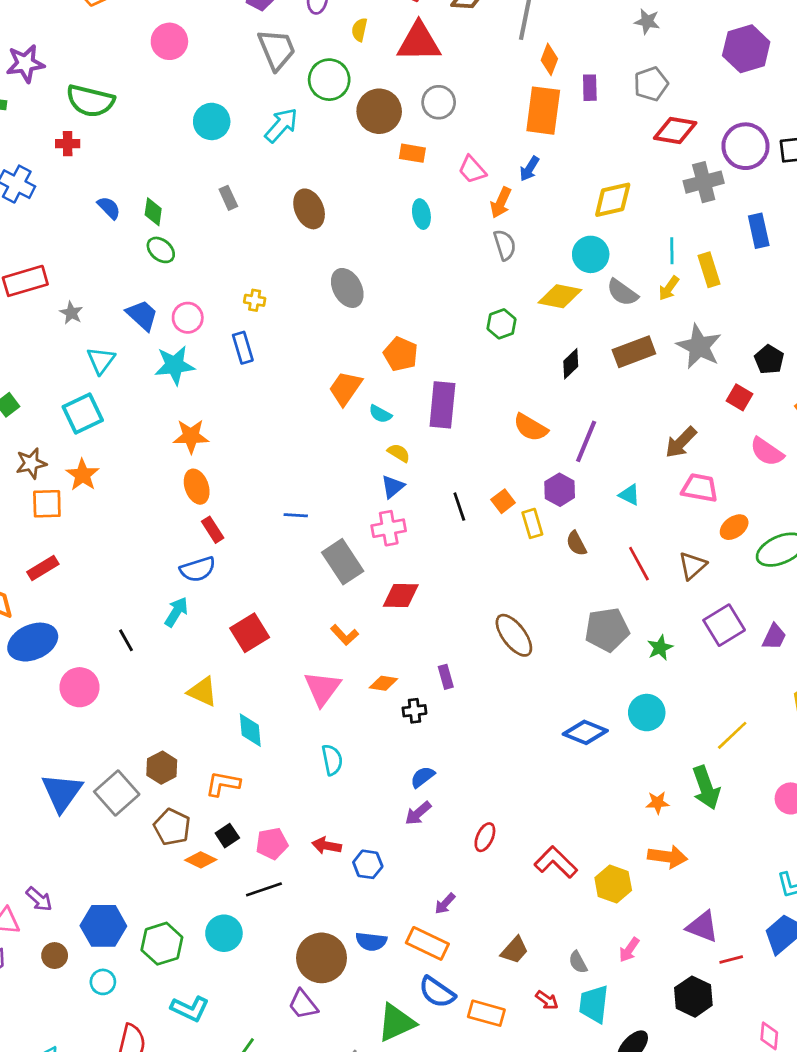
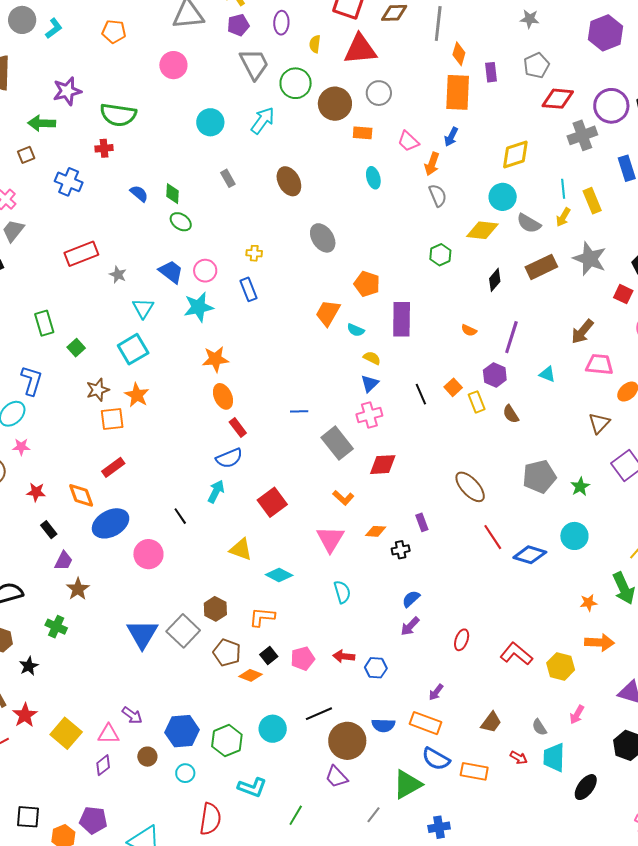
orange semicircle: (531, 427) -> (469, 330), size x0.6
red line: (639, 564) -> (493, 537), moved
cyan diamond: (250, 730) -> (279, 575), turned -52
black line: (264, 889) -> (319, 714), moved

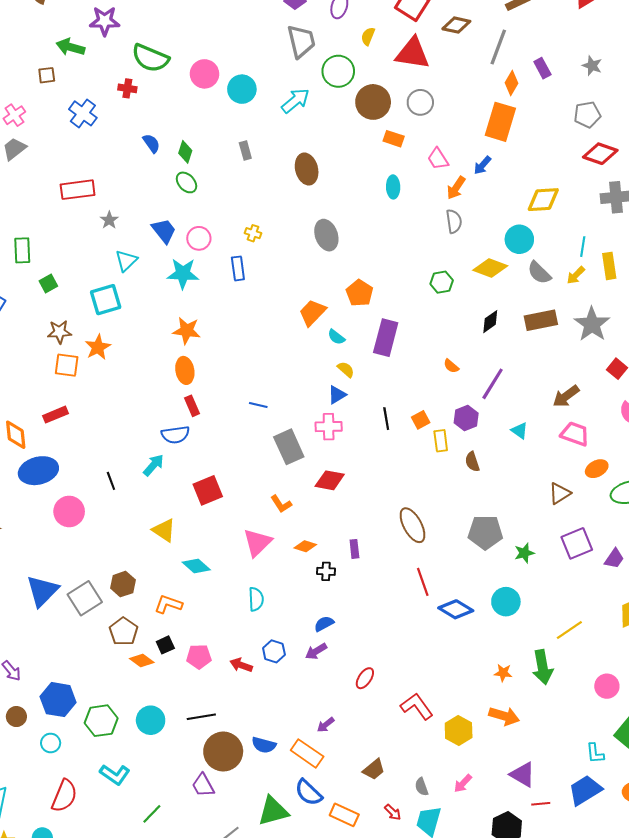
pink circle: (173, 65) -> (204, 74), moved
purple rectangle: (491, 72) -> (542, 68), moved, turned -36
blue hexagon: (376, 668) -> (274, 651), moved

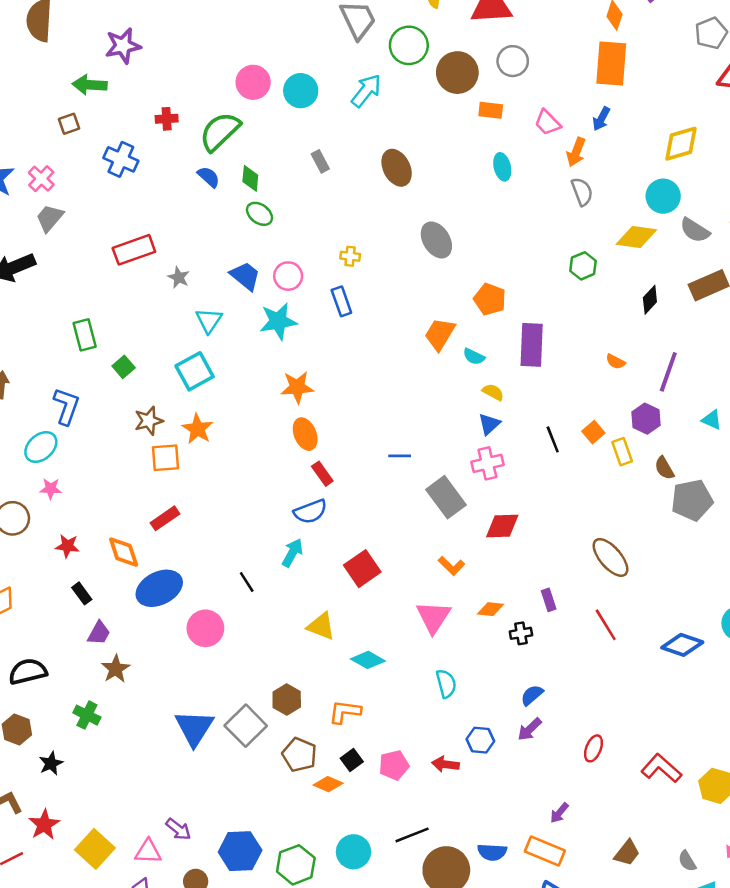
green semicircle: (150, 58) -> (220, 132), moved, turned 126
gray pentagon: (485, 532) -> (692, 500), moved
red line: (423, 582) -> (606, 625), moved

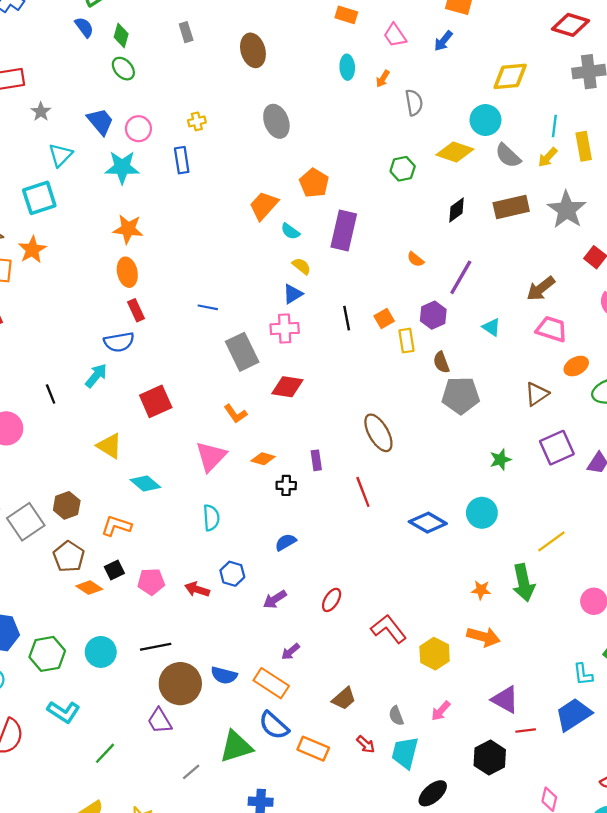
orange arrow: (576, 152) -> (383, 79), moved, size x0.7
yellow cross: (350, 256) -> (197, 121), turned -30
purple arrow: (530, 729) -> (275, 599), moved

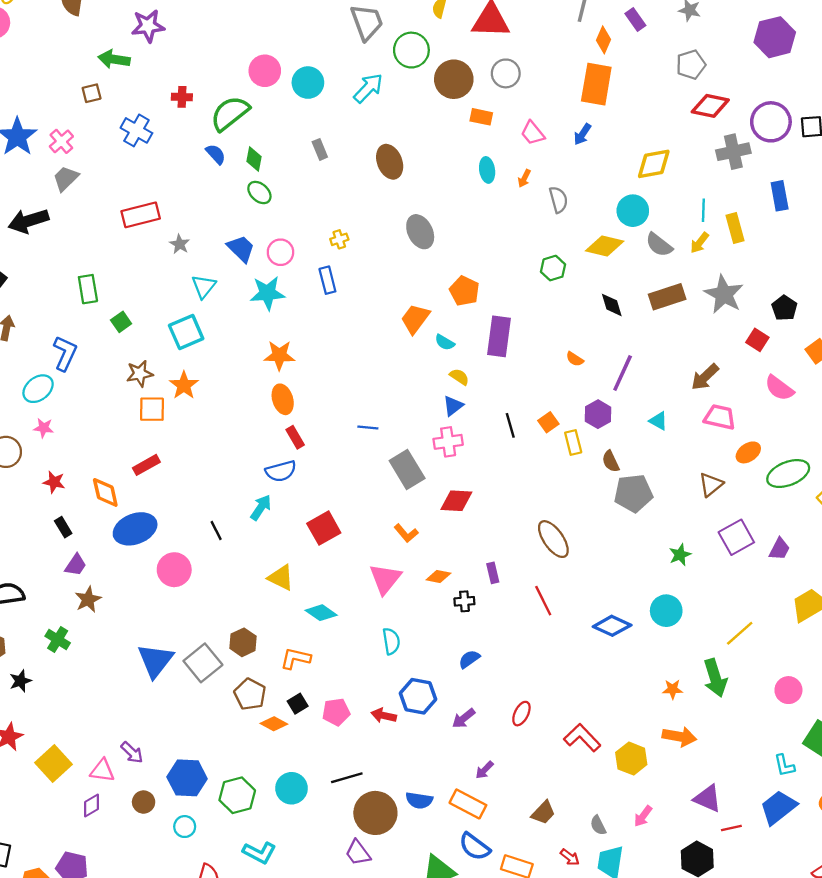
black diamond: (456, 210) -> (612, 305), turned -65
blue hexagon: (232, 574) -> (418, 696), size x1.4

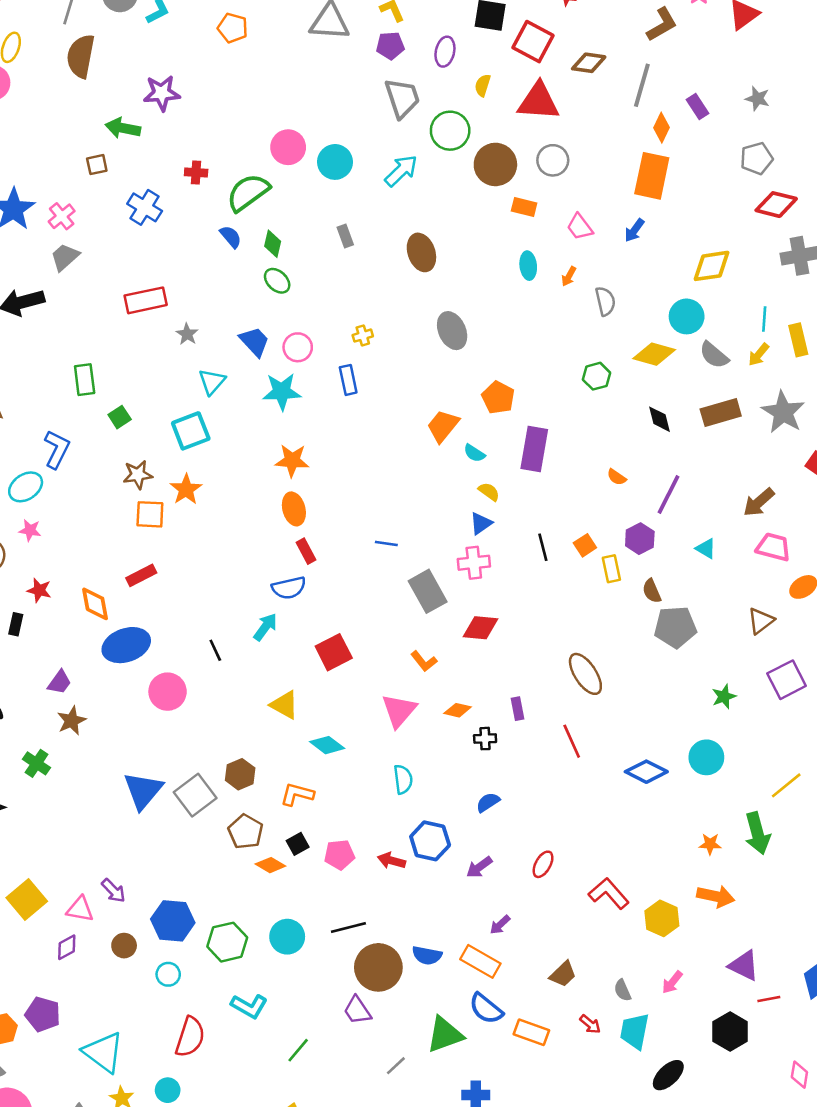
black rectangle: (63, 527) -> (16, 624), moved, turned 42

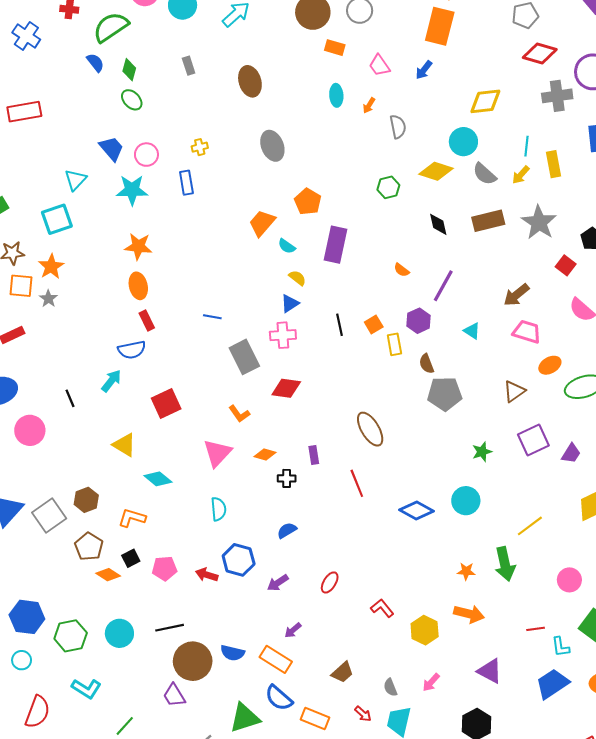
gray star: (187, 334) -> (48, 299), moved
red L-shape: (609, 893) -> (382, 608), size x0.7
red line: (769, 999) -> (536, 629), moved

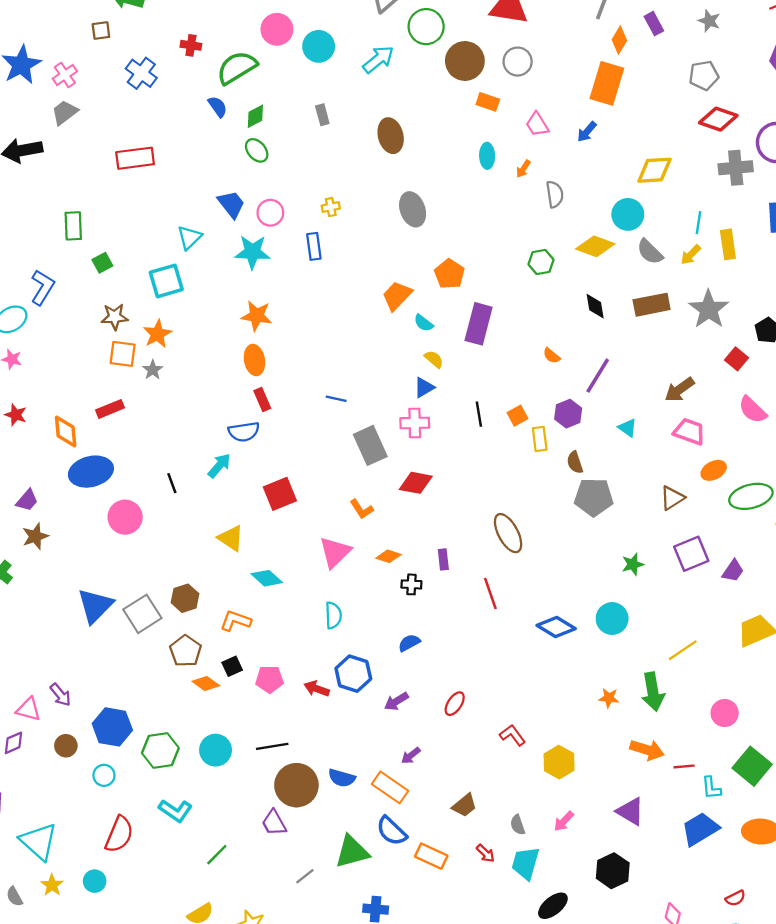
green diamond: (129, 70) -> (255, 116), turned 45
orange arrow: (469, 614) -> (647, 750), moved

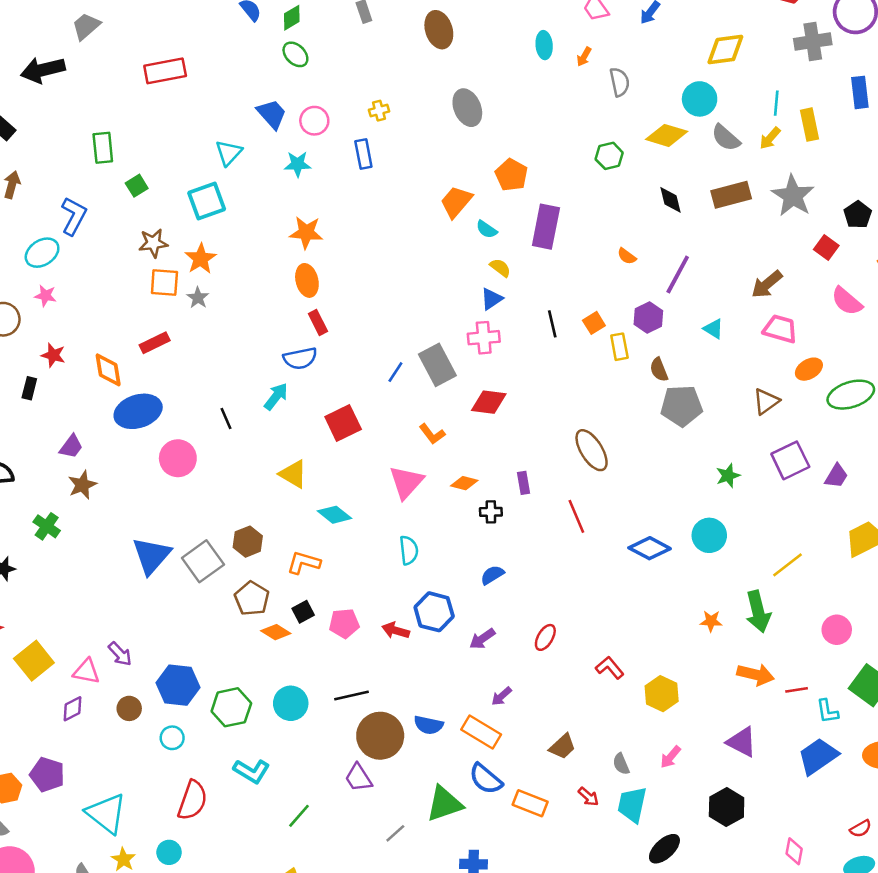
cyan star: (252, 252) -> (298, 164), size x0.7
blue line: (336, 399) -> (395, 372), moved, turned -66

